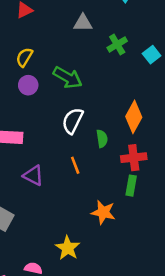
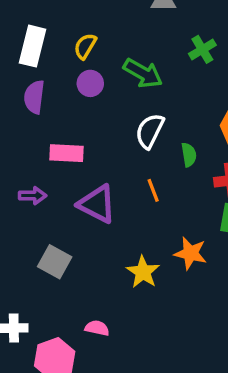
green cross: (117, 44) -> (202, 49), moved
purple triangle: (33, 175) -> (97, 204), size x1.4
yellow star: (68, 248) -> (143, 272), moved

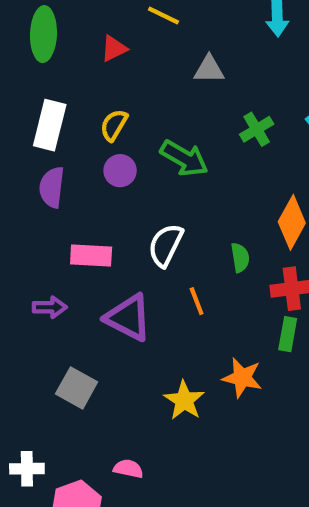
white semicircle: (150, 131) -> (166, 245), moved

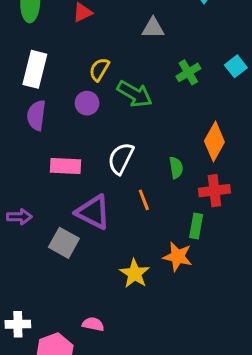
yellow semicircle: (114, 125) -> (99, 69), moved
purple arrow: (50, 307) -> (19, 217), moved
green rectangle: (288, 334) -> (196, 226), moved
gray square: (77, 388) -> (64, 243), moved

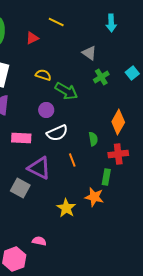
gray triangle: (153, 28) -> (89, 53), moved, turned 35
yellow semicircle: (99, 69) -> (43, 75), turned 77
purple circle: (87, 103) -> (46, 110), moved
white semicircle: (121, 158) -> (57, 133), turned -140

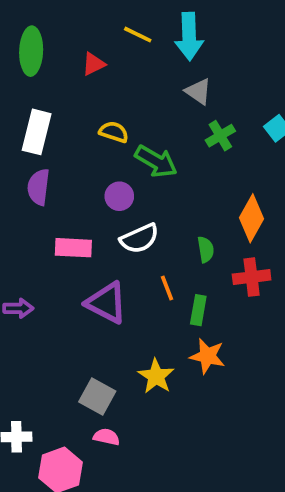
cyan arrow: (111, 23) -> (189, 36), moved, size x1.4
green rectangle: (106, 177) -> (198, 310), moved
gray square: (20, 188) -> (97, 396), moved

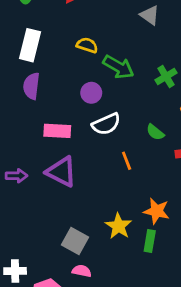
green cross: (220, 136) -> (166, 76), moved
green semicircle: (206, 249) -> (155, 132), turned 138
purple triangle: (106, 303) -> (61, 172), moved
green rectangle: (198, 310) -> (150, 241), moved

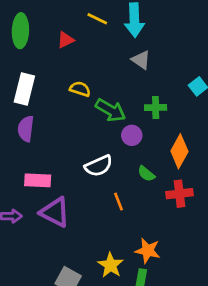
green cross: (166, 76) -> (156, 108), moved, turned 30
purple circle: (91, 93) -> (132, 135), moved
pink rectangle: (57, 131) -> (38, 180), moved

